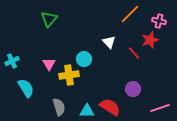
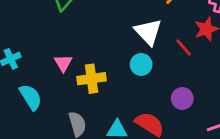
white triangle: (109, 42) -> (148, 32), size x1.5
cyan circle: (84, 59) -> (141, 64), moved

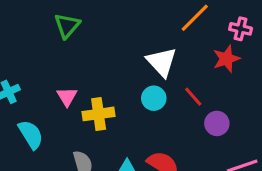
red line: (184, 47) -> (193, 97), moved
purple circle: (182, 99) -> (217, 123), moved

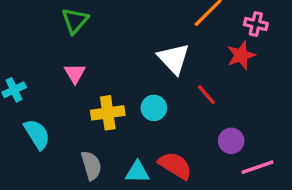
pink triangle: (67, 97) -> (75, 73), moved
cyan circle: (154, 98) -> (154, 108), moved
purple circle: (217, 123) -> (231, 141), moved

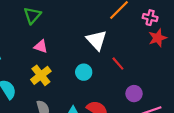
red star: (241, 55) -> (158, 38), moved
pink triangle: (75, 73) -> (41, 46), moved, turned -40
yellow cross: (108, 113) -> (41, 75), moved, turned -30

